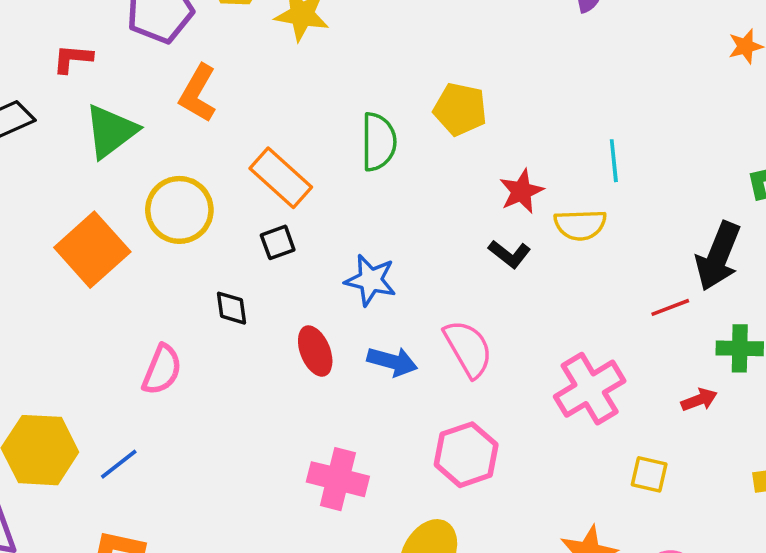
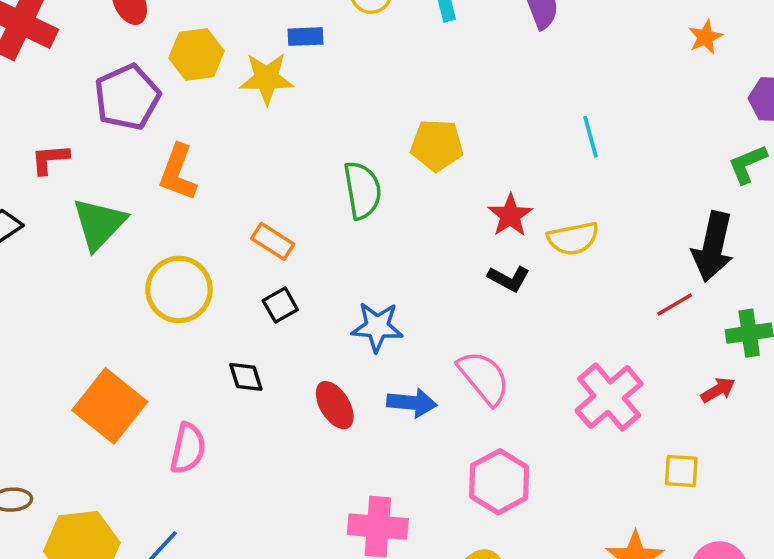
cyan line: (614, 161) -> (590, 137), moved
orange rectangle: (281, 178) -> (273, 241), size x0.7
orange square: (92, 250) -> (110, 406), moved

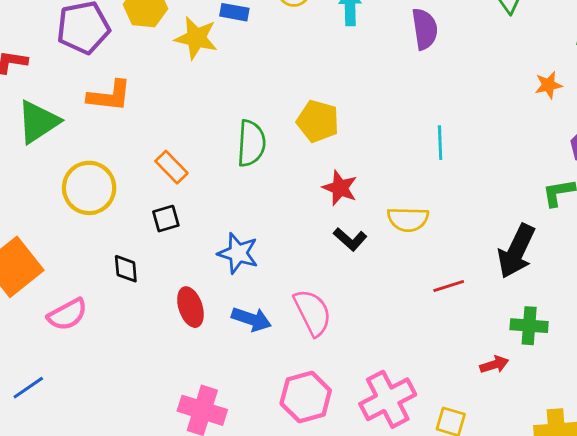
orange L-shape: (178, 173) -> (109, 96), turned -117
red star: (510, 215) -> (340, 188), moved, turned -30
red line: (675, 304) -> (449, 286), moved
pink cross: (609, 397) -> (388, 399), moved
pink semicircle: (188, 448) -> (67, 314), turned 36

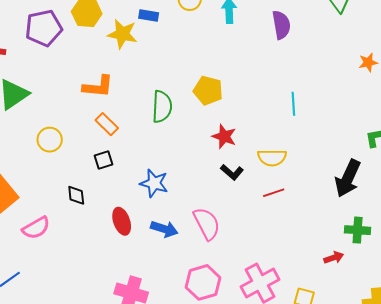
orange L-shape: (109, 96) -> (98, 87), moved
yellow circle: (89, 188) -> (50, 140), size x0.7
red line: (449, 286) -> (274, 193), moved

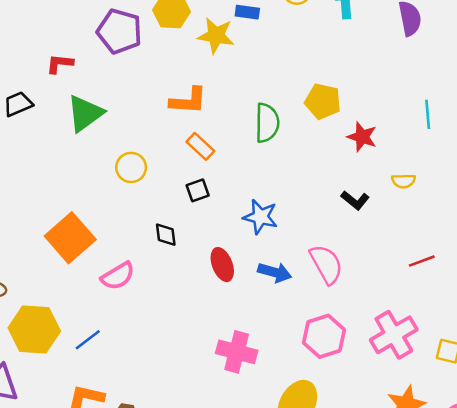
purple pentagon: (44, 28) -> (119, 31), turned 30
red star: (224, 137) -> (362, 137), moved
yellow semicircle: (272, 158) -> (404, 181), size x0.7
red line: (274, 193) -> (422, 261), moved

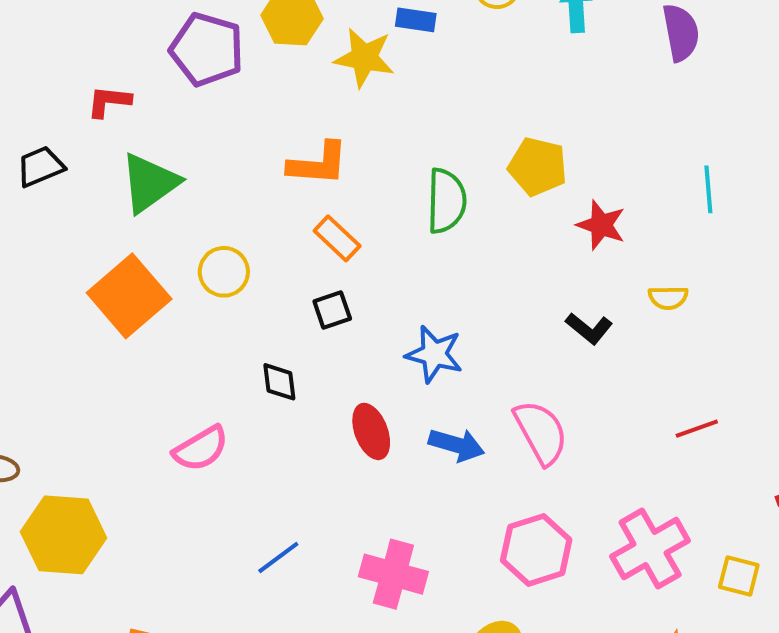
orange square: (70, 238) -> (129, 296), moved
blue line: (88, 340) -> (278, 558), moved

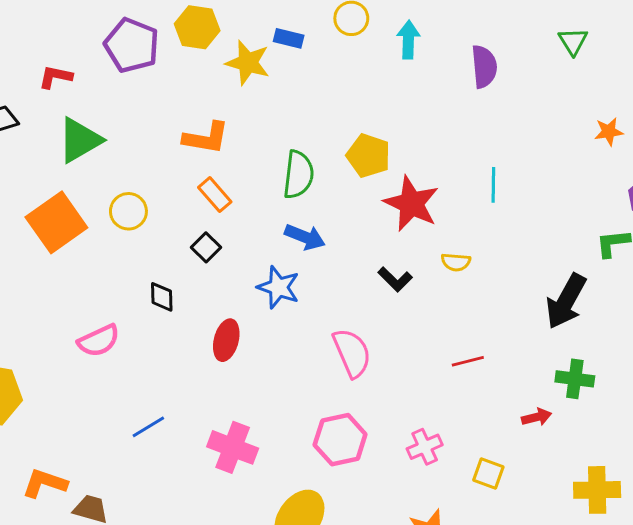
red star: (601, 225) -> (411, 204), size x1.5
black square: (332, 310) -> (206, 247), turned -32
red ellipse: (371, 431) -> (226, 340), turned 30
blue arrow: (457, 445) -> (305, 237), moved
pink cross: (650, 549) -> (425, 447), size x0.6

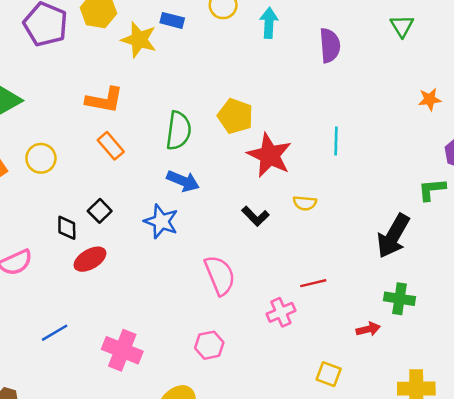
black square: (206, 247) -> (100, 211), moved
red ellipse: (226, 340) -> (90, 259), moved, turned 44
pink hexagon: (340, 440) -> (209, 345), size x0.7
pink cross: (425, 447) -> (281, 312), moved

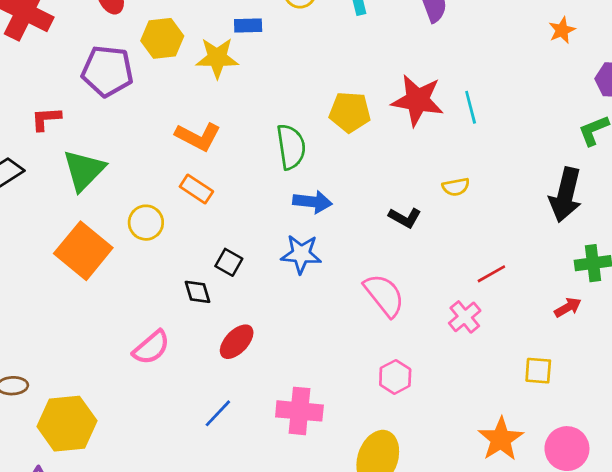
orange L-shape: (104, 100) -> (198, 137), turned 33
orange rectangle: (111, 146) -> (196, 189), moved
red star: (270, 155) -> (417, 100), moved
red ellipse: (90, 259) -> (237, 342), moved

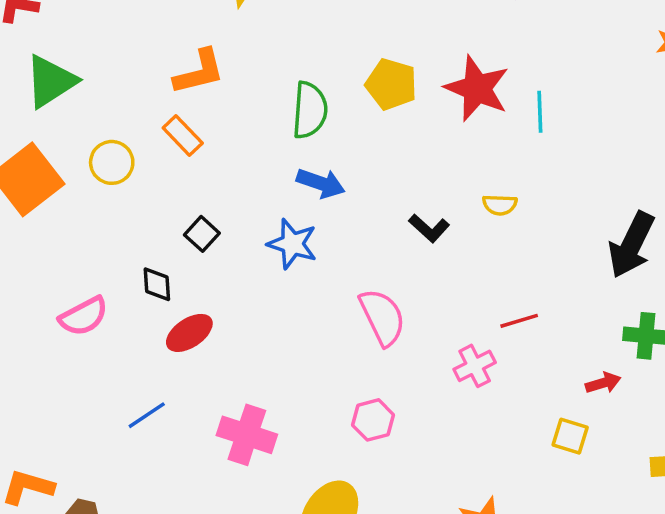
orange L-shape: (198, 137) -> (199, 72), turned -54
black diamond: (198, 292) -> (157, 284), moved
yellow square: (538, 371) -> (570, 436), moved

